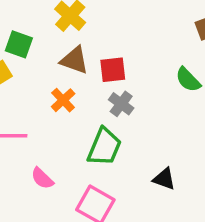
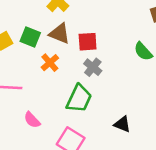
green square: (19, 44) -> (30, 37), moved

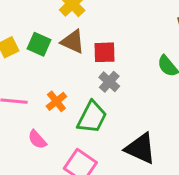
orange cross: (50, 63) -> (56, 101), moved
black triangle: (122, 124) -> (140, 148), size x1.6

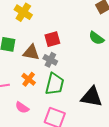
brown triangle: (73, 42) -> (31, 52), moved
gray cross: (109, 82) -> (50, 60), moved

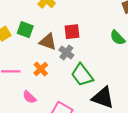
green trapezoid: (55, 84) -> (82, 75), moved, turned 120

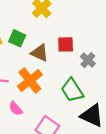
gray cross: (66, 53) -> (88, 60), moved
orange cross: (41, 69) -> (30, 81), size x1.6

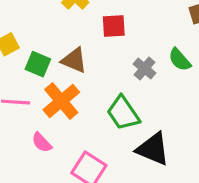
green square: (17, 38) -> (38, 64), moved
red square: (66, 44) -> (114, 26), moved

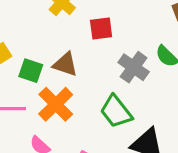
gray cross: (145, 69) -> (134, 67), size x1.4

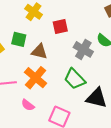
green square: (31, 71) -> (19, 39), moved

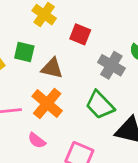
red square: (60, 27) -> (80, 34), turned 35

